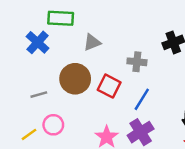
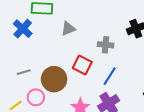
brown circle: (75, 79) -> (54, 79), moved

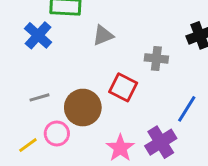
blue line: (110, 76) -> (187, 109), moved

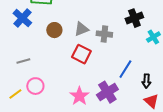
gray triangle: (103, 35) -> (81, 29), moved
brown circle: (83, 108) -> (54, 30), moved, size x0.6

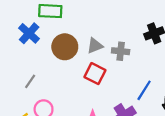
brown circle: (54, 30) -> (65, 47), size x1.5
gray line: (23, 61) -> (30, 81), turned -40

